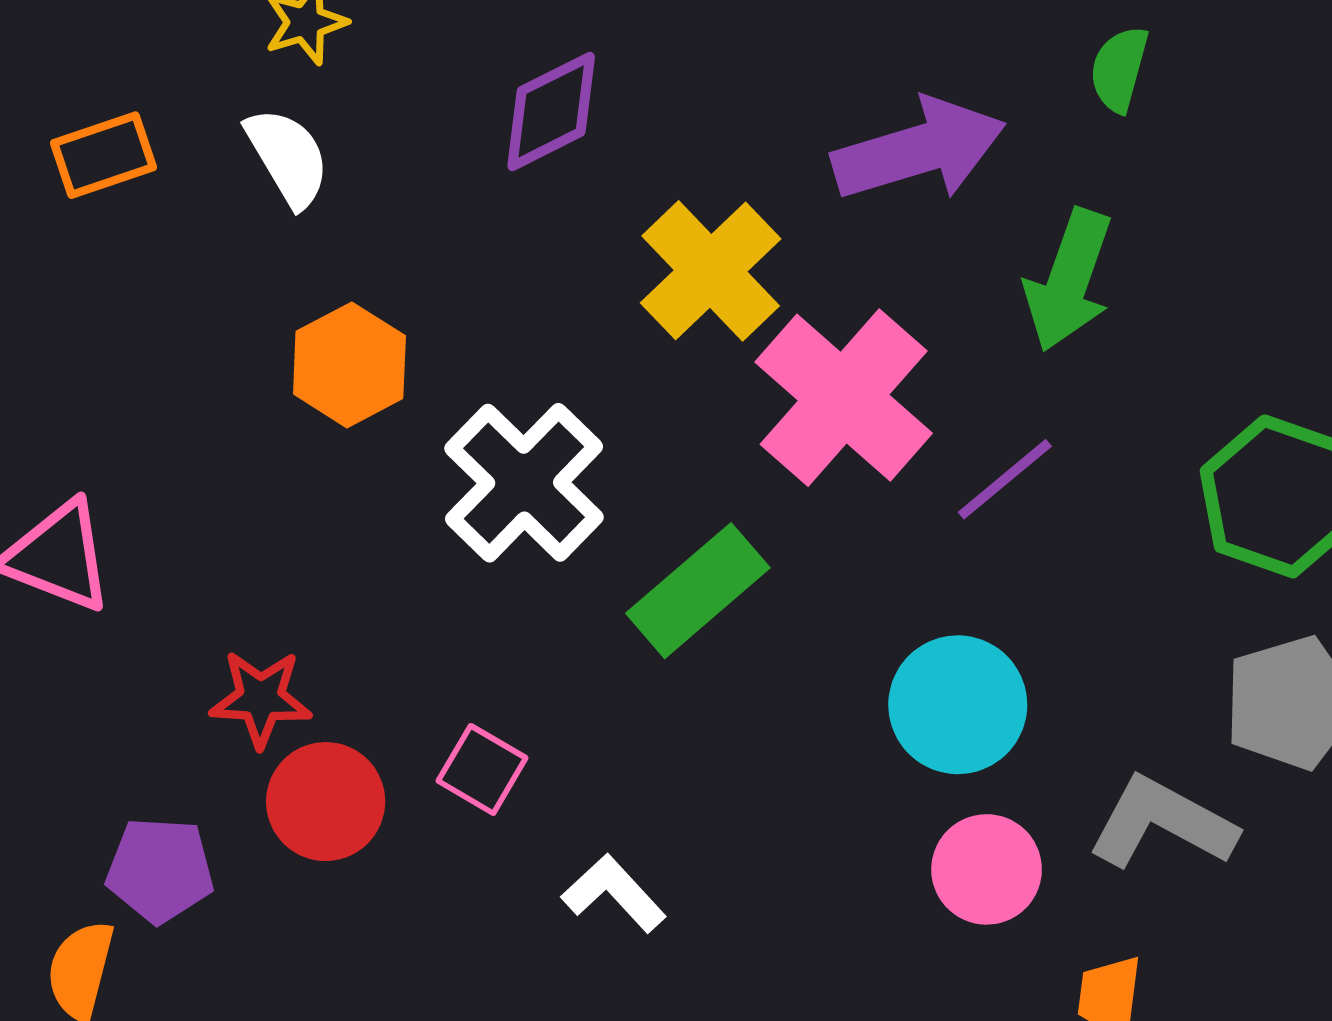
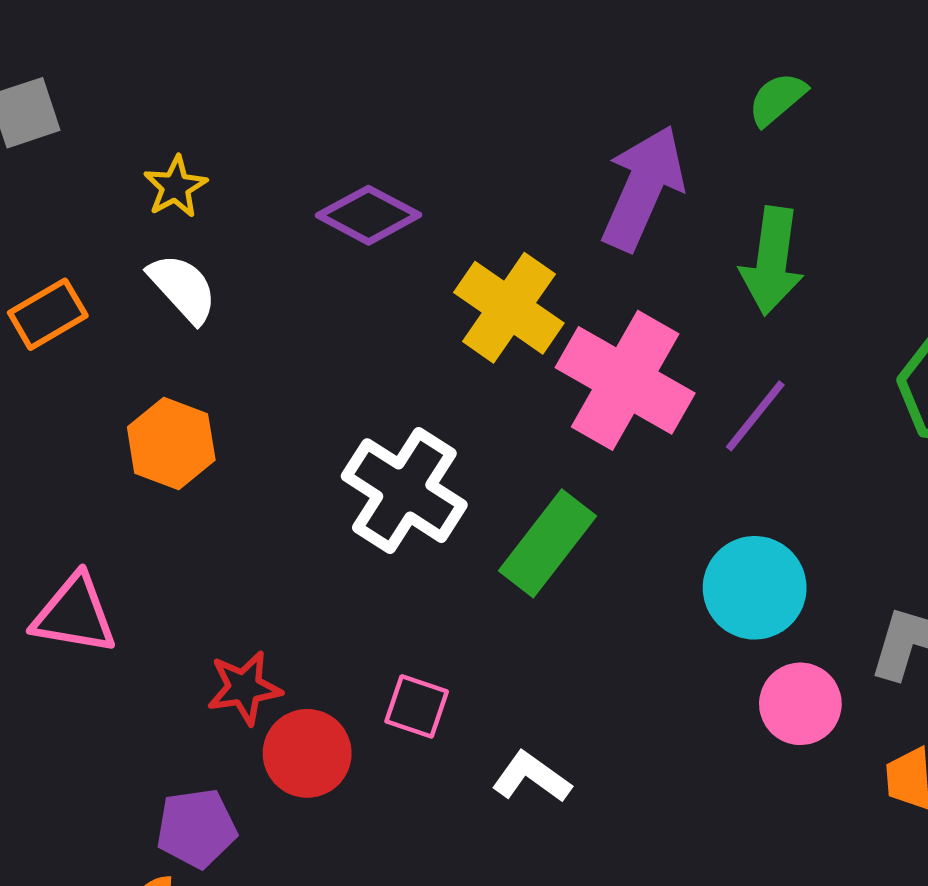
green semicircle: (1119, 69) -> (777, 99), turned 46
purple diamond: (551, 111) -> (368, 215), turned 66
purple arrow: (919, 150) -> (643, 188), turned -38
orange hexagon: (349, 365) -> (171, 443), moved

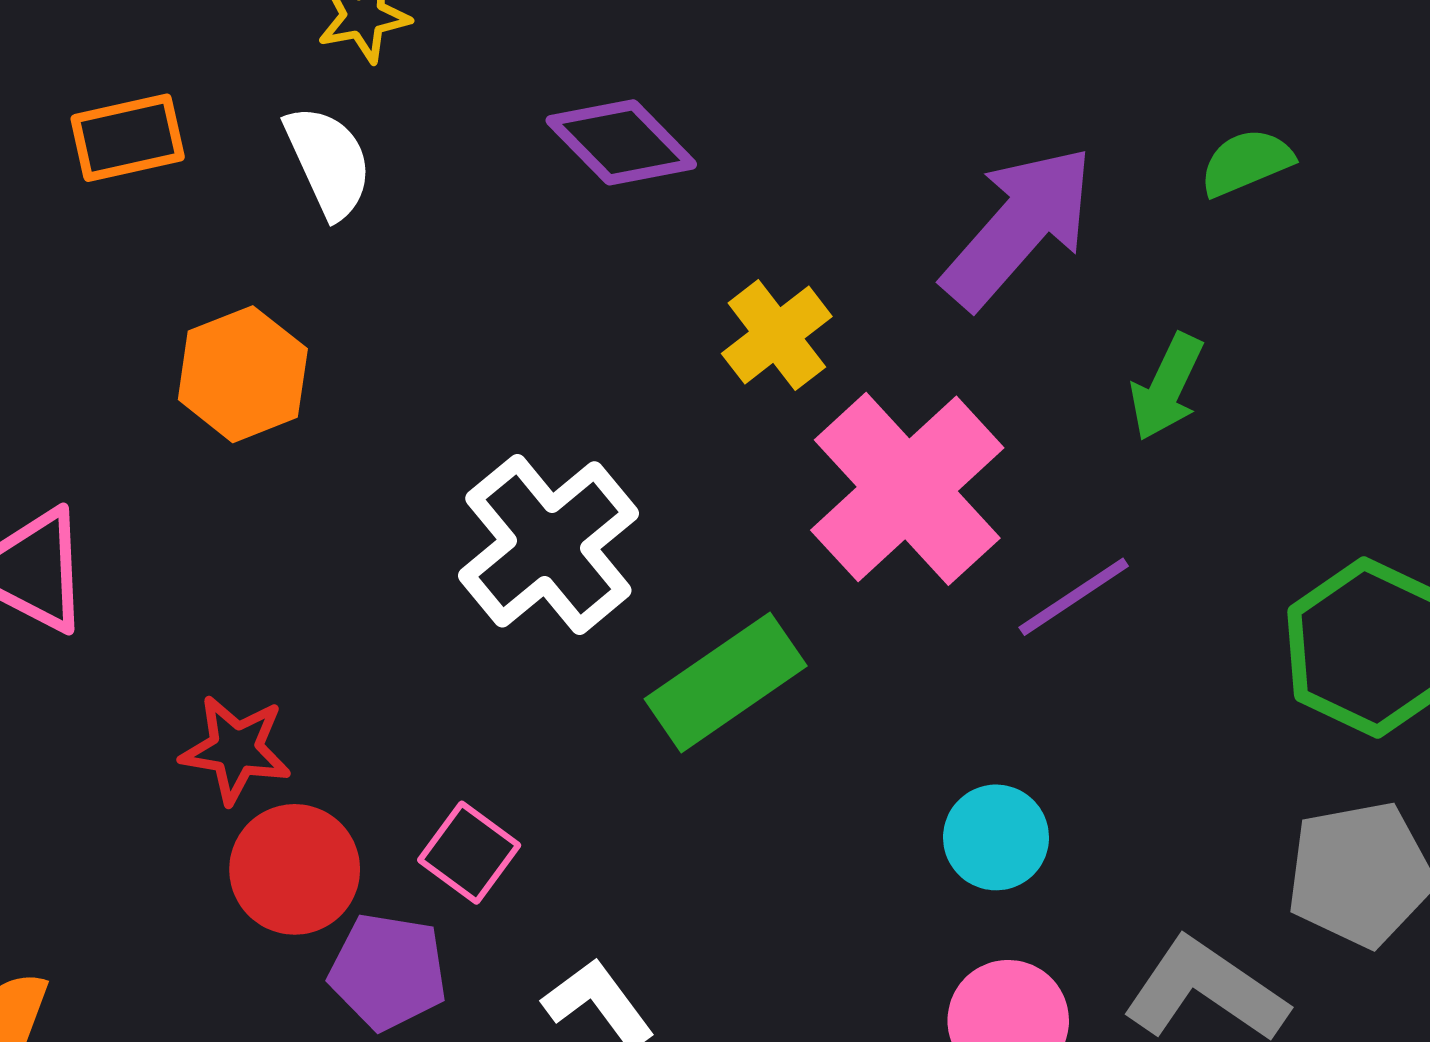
green arrow: (772, 261) -> (1167, 387), size x0.7
yellow cross: (509, 308) -> (777, 335), size x0.7
cyan circle: (755, 588) -> (996, 837), size x0.7
purple pentagon: (196, 828) -> (388, 971), moved

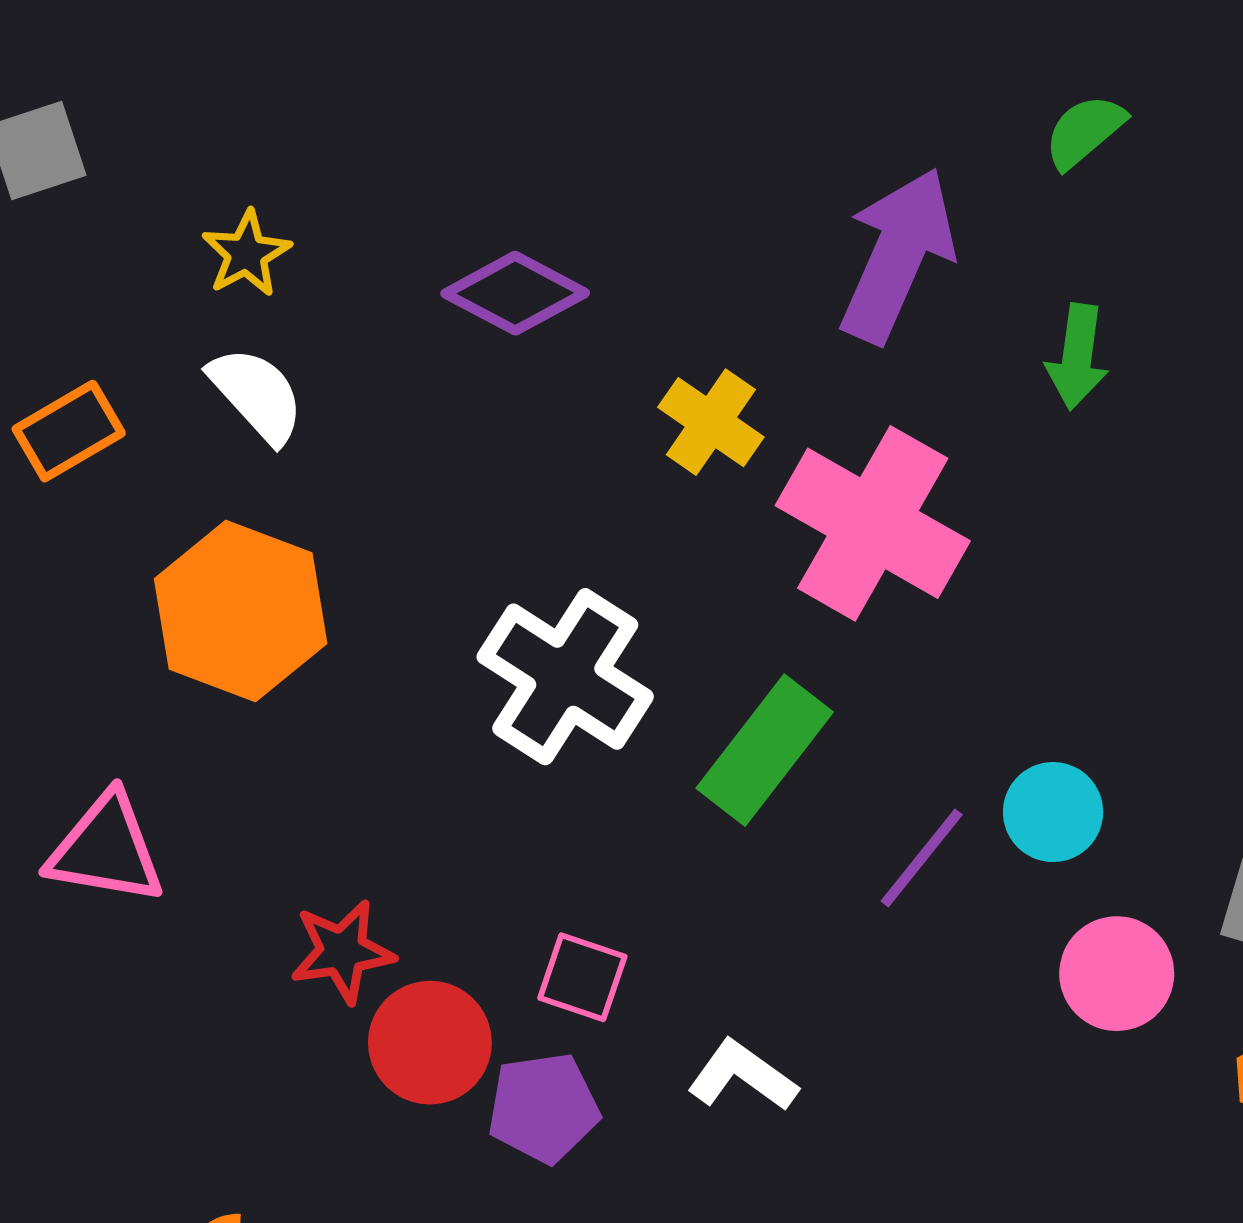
orange hexagon: (243, 374) -> (241, 611), size x1.4
purple line: (1074, 597) -> (922, 858), moved

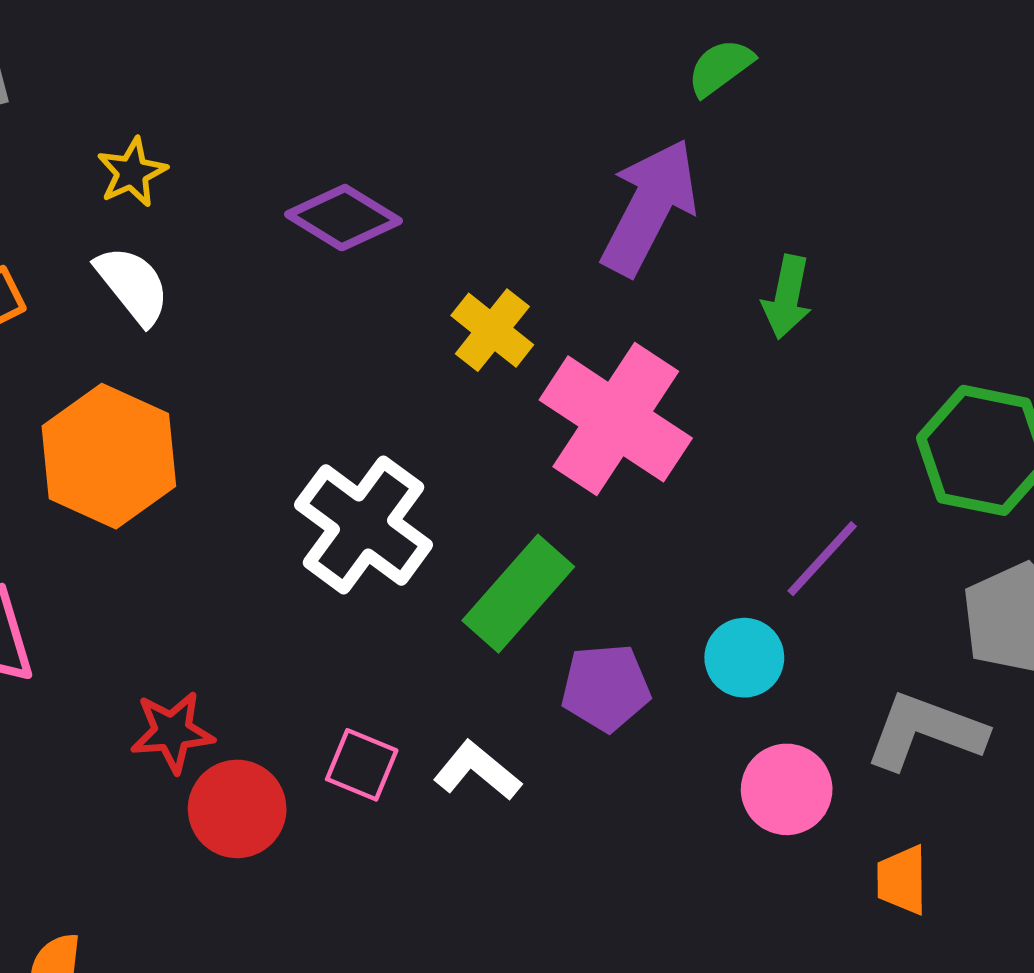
green semicircle: (1084, 131) -> (720, 67), moved
purple line: (922, 858) -> (822, 559), moved
white L-shape: (742, 1076) -> (477, 771), moved
purple pentagon: (543, 1108) -> (606, 688), moved

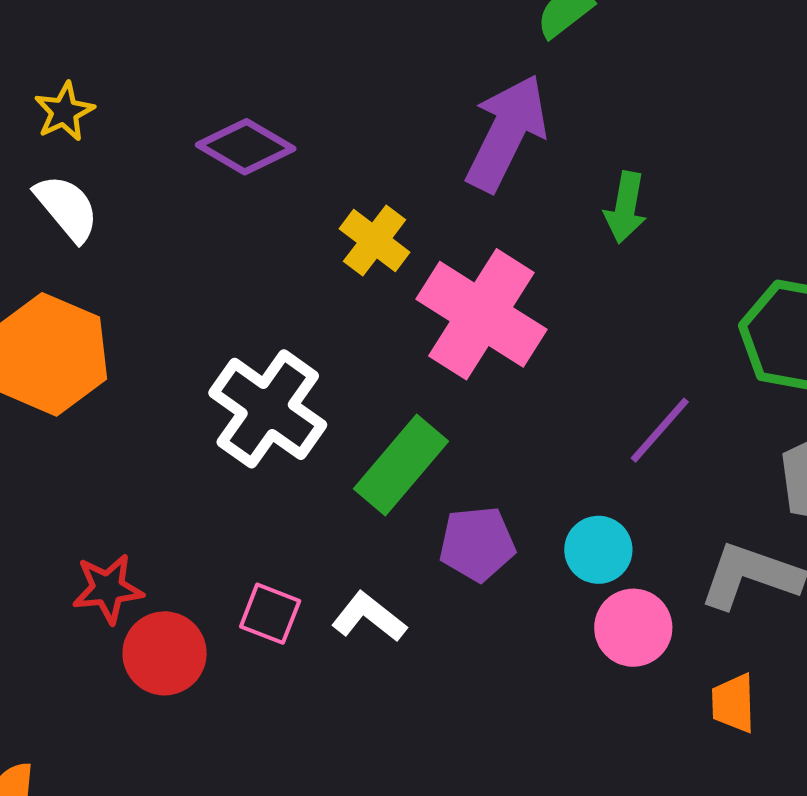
cyan circle: (744, 658) -> (598, 550), moved

